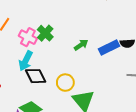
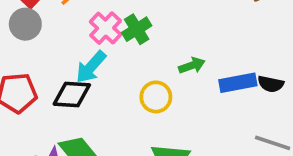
black diamond: (36, 76) -> (72, 95), moved, turned -75
yellow circle: (65, 83) -> (156, 97), moved

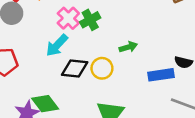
blue rectangle: (238, 83) -> (161, 75), moved
black diamond: (72, 95) -> (75, 69), moved

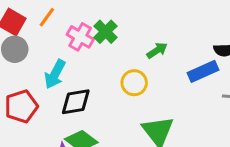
cyan arrow: (57, 45) -> (55, 74), moved
black diamond: (75, 69) -> (76, 102), moved

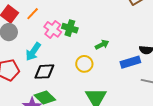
green cross: (105, 32) -> (70, 28), turned -35

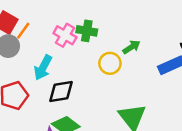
orange line: (33, 14) -> (23, 31), moved
yellow circle: (84, 64) -> (110, 63), moved

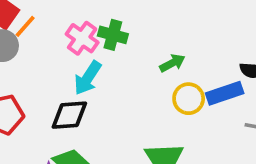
yellow circle: (110, 63) -> (189, 99), moved
cyan arrow: (43, 68) -> (88, 78), moved

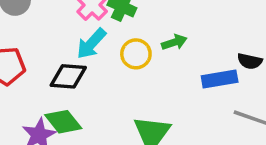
yellow circle: (189, 99) -> (136, 54), moved

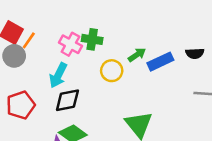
cyan arrow: (91, 44) -> (58, 75), moved
blue rectangle: (220, 79) -> (160, 62), moved

